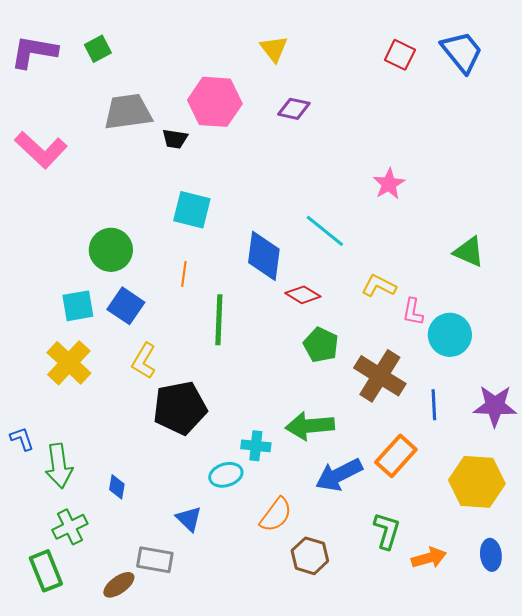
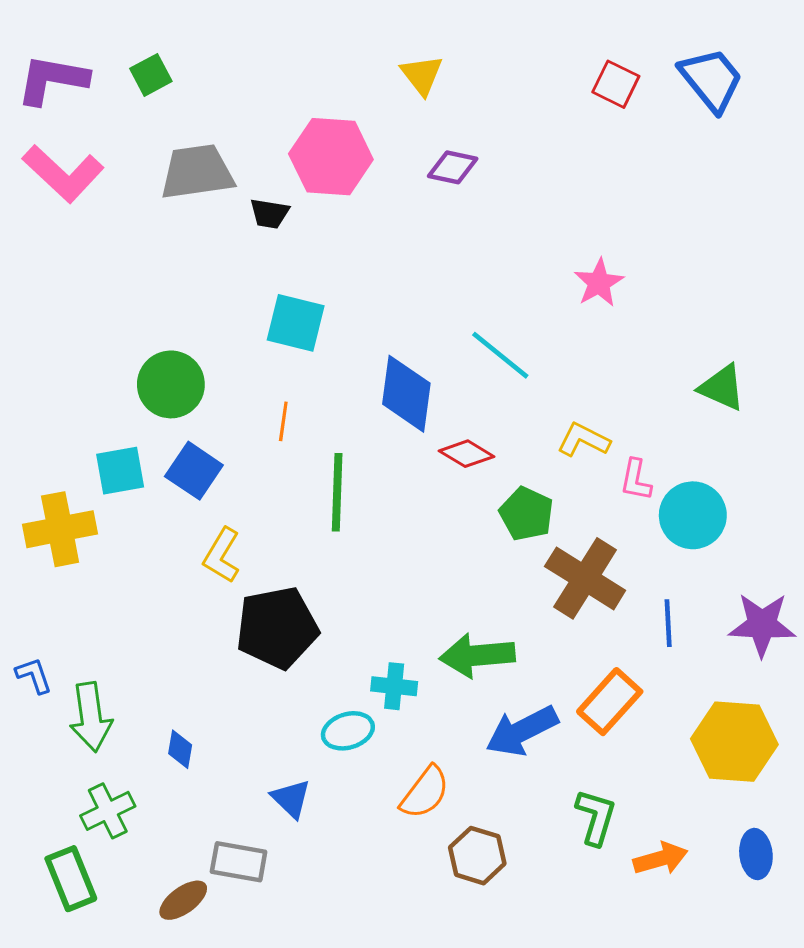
pink L-shape: (41, 150) -> (63, 174), moved
green pentagon: (321, 345) -> (527, 514), moved
yellow cross: (69, 363) -> (60, 529), moved, turned 36

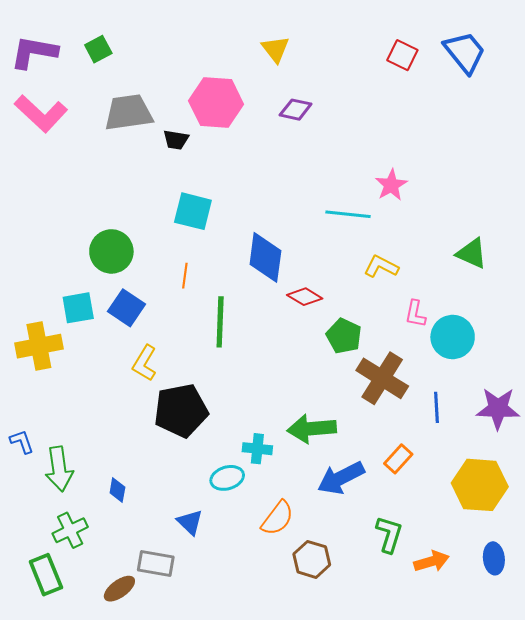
cyan line: (500, 355) -> (348, 214), moved, turned -33
yellow L-shape: (583, 440) -> (381, 267), moved
orange rectangle: (610, 702) -> (398, 459), size x0.7

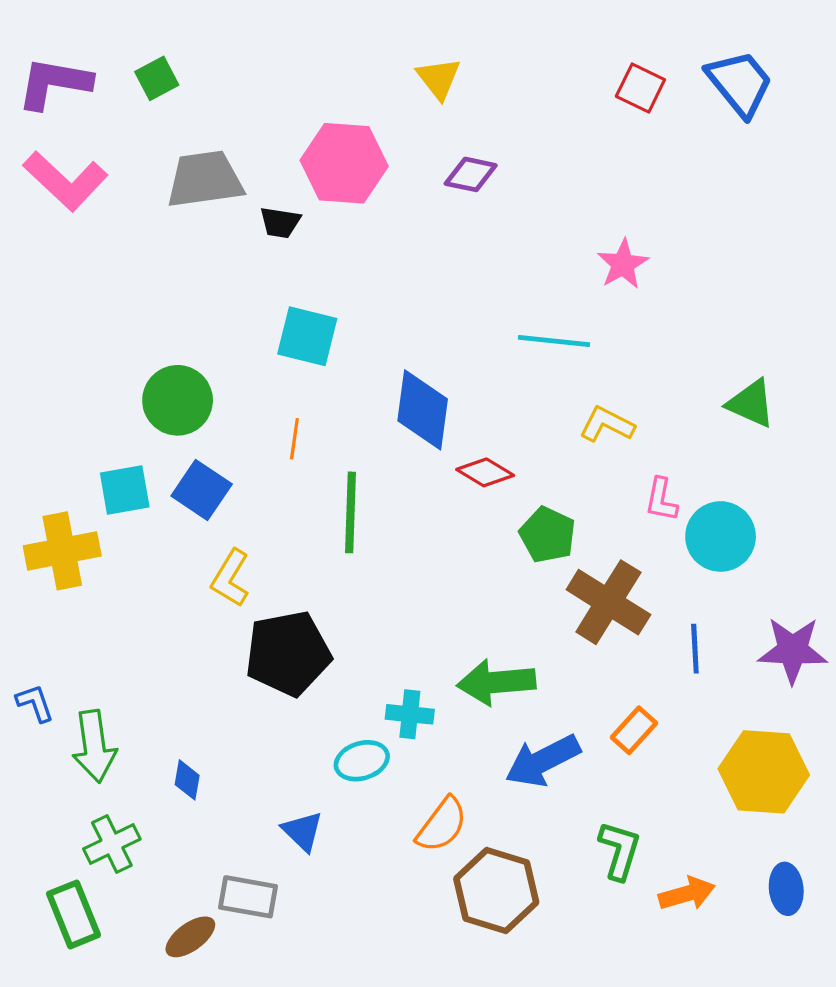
pink star: (391, 185) -> (623, 264), moved
brown hexagon: (312, 559) -> (496, 890), size x1.4

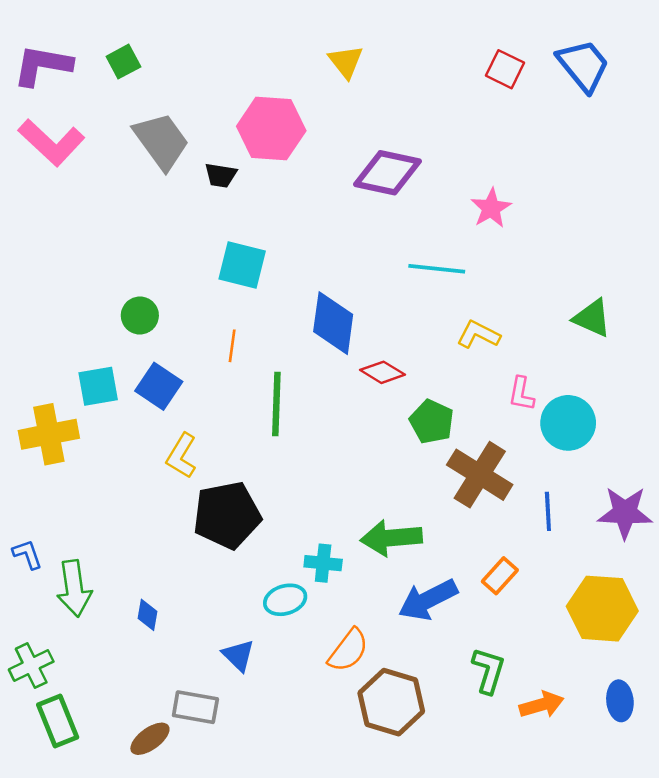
purple diamond: (471, 174) -> (387, 173), moved, size x1.6
gray trapezoid: (205, 179) -> (161, 141), turned 62
green circle: (178, 400) -> (140, 316), size x0.7
green cross: (112, 844) -> (31, 665), moved

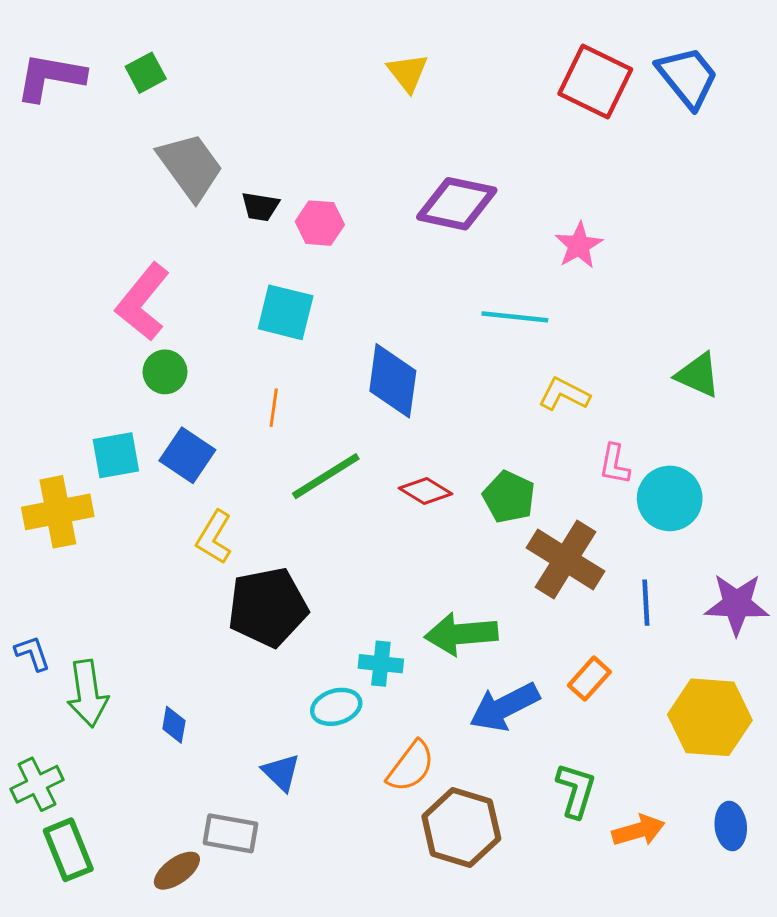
red square: (505, 69) -> (595, 82), size x1.6
pink hexagon: (271, 129) -> (320, 223), moved, size x0.6
pink L-shape: (51, 142) -> (143, 302), moved, turned 86
red diamond: (382, 372) -> (426, 491), moved
green line: (276, 404) -> (326, 476), turned 56

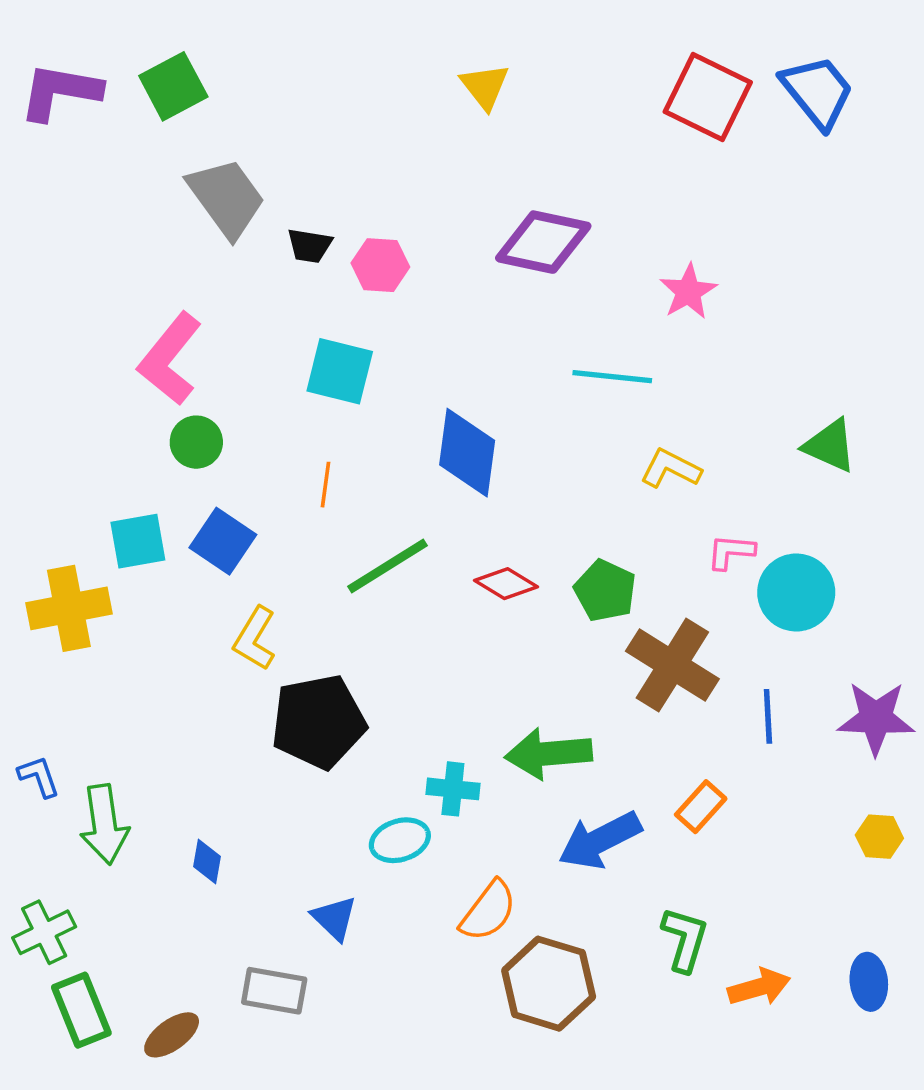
green square: (146, 73) -> (173, 86), size x1.4
pink L-shape: (615, 464) -> (731, 552), turned 84
yellow hexagon: (710, 717) -> (879, 837), moved, size x0.5
brown ellipse: (177, 871) -> (172, 1035), moved

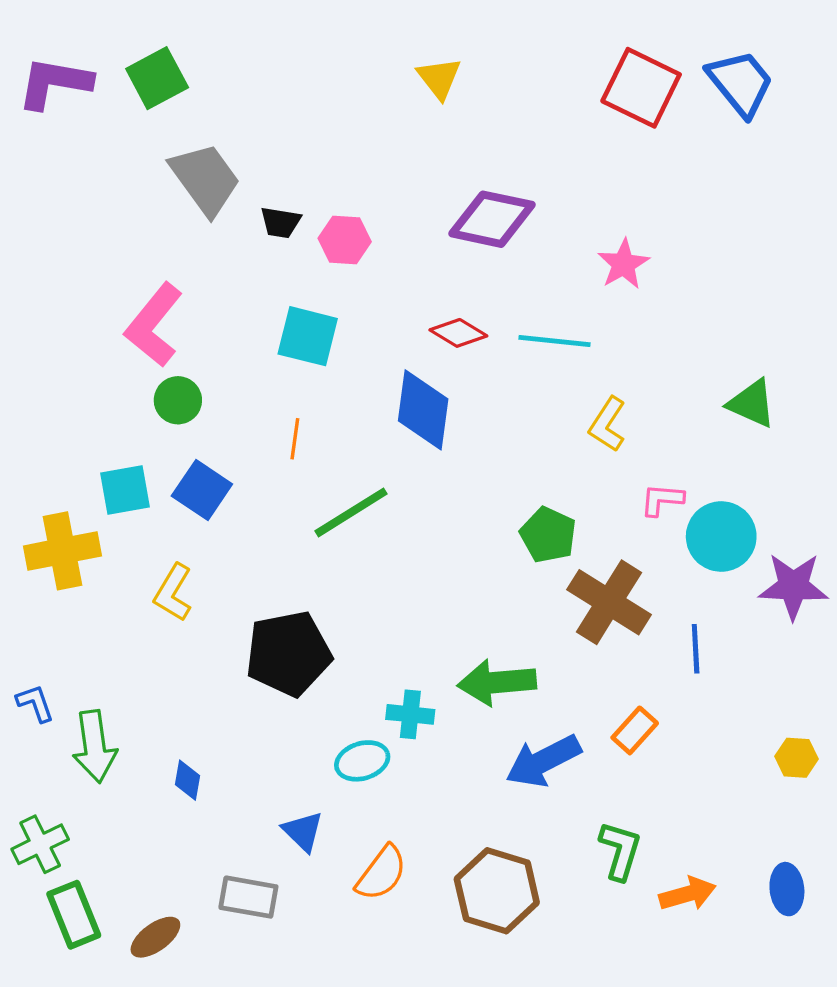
yellow L-shape: (671, 469) -> (607, 424), turned -84
red diamond: (506, 584) -> (458, 333), moved
yellow L-shape: (255, 638) -> (173, 593), moved
purple star: (876, 718) -> (793, 586), moved
orange semicircle: (488, 911) -> (381, 873), moved

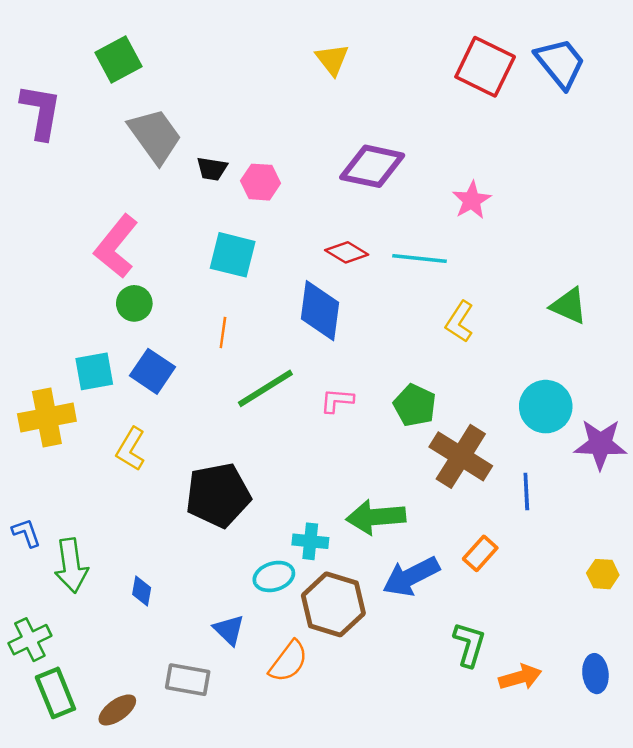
purple L-shape: (54, 83) -> (41, 112), moved, turned 90
pink L-shape: (662, 500) -> (337, 400), moved
brown hexagon: (497, 891) -> (333, 604), moved

